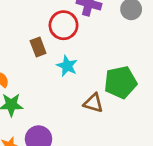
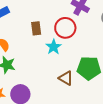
red circle: (64, 25) -> (65, 28), moved

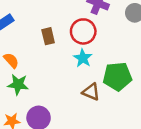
cyan star: (54, 47) -> (83, 58), moved

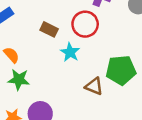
brown rectangle: (48, 36) -> (49, 29), turned -49
cyan star: (83, 58) -> (70, 52), moved

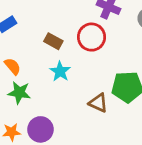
cyan star: (70, 52) -> (60, 71), moved

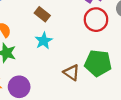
red circle: (92, 37) -> (96, 20), moved

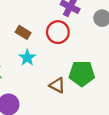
red circle: (96, 20) -> (58, 32), moved

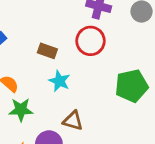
brown triangle: (57, 85) -> (73, 121), moved

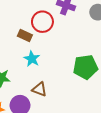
red circle: (90, 41) -> (42, 22), moved

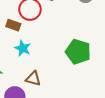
green pentagon: (85, 67) -> (78, 52), turned 30

